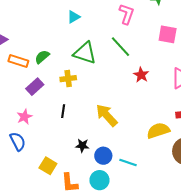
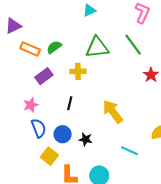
green triangle: (85, 53) -> (97, 47), turned -30
blue semicircle: (18, 141) -> (39, 128), moved
blue circle: (103, 156) -> (63, 134), moved
cyan line: (128, 162) -> (129, 151), moved

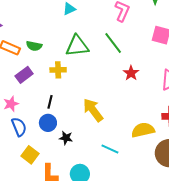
green semicircle: (54, 47) -> (34, 46), turned -133
blue circle: (63, 134) -> (48, 123), moved

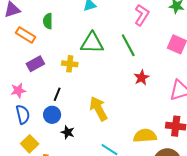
green semicircle: (34, 46) -> (48, 21), moved, turned 70

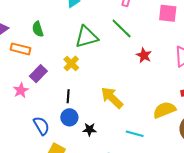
yellow cross: (70, 64) -> (71, 63), turned -35
pink star: (18, 91) -> (21, 90), moved

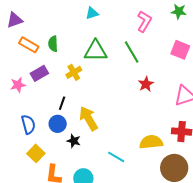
green semicircle: (38, 29) -> (53, 44), moved
yellow arrow: (112, 98) -> (88, 118), moved

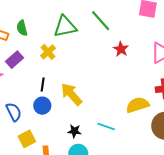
black star: (74, 141) -> (74, 131), moved
yellow square: (36, 153) -> (27, 139), turned 30

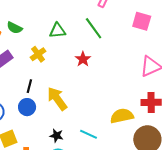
green triangle: (65, 27) -> (57, 31), size x0.7
green semicircle: (22, 28) -> (15, 28), turned -56
red star: (121, 49) -> (83, 59), moved

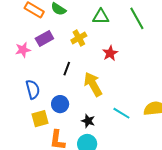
red star: (83, 59) -> (110, 53), moved
blue circle: (27, 107) -> (60, 104), moved
cyan line: (88, 134) -> (121, 113), moved

